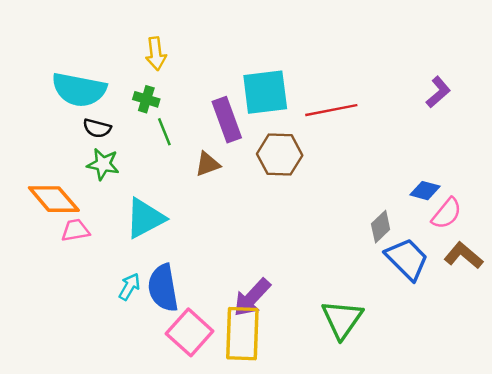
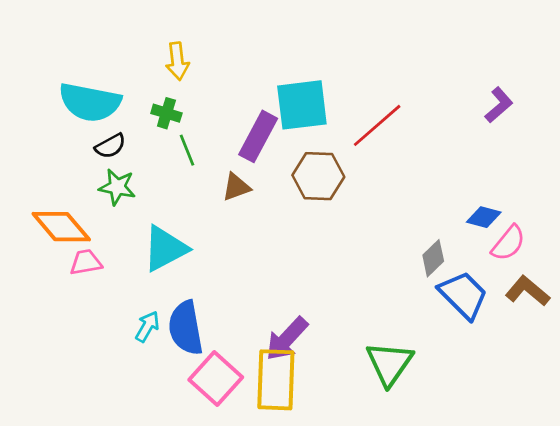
red line: (331, 110) -> (377, 125), turned -30
purple rectangle: (227, 120) -> (258, 136), turned 48
black semicircle: (97, 128) -> (110, 146), turned -44

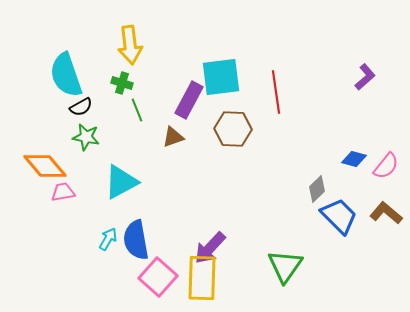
yellow arrow: (177, 61) -> (130, 45), size x1.4
cyan semicircle: (90, 102) -> (66, 75), turned 60
red line: (377, 125) -> (276, 92), turned -57
pink semicircle: (508, 243) -> (386, 166), moved

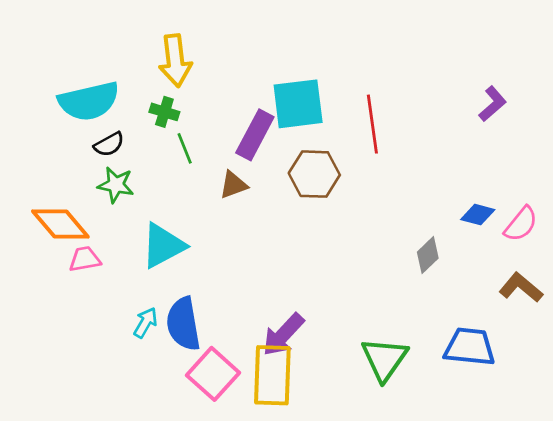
cyan semicircle: (66, 75) -> (89, 101), turned -84
blue trapezoid: (339, 216) -> (470, 347), moved, turned -39

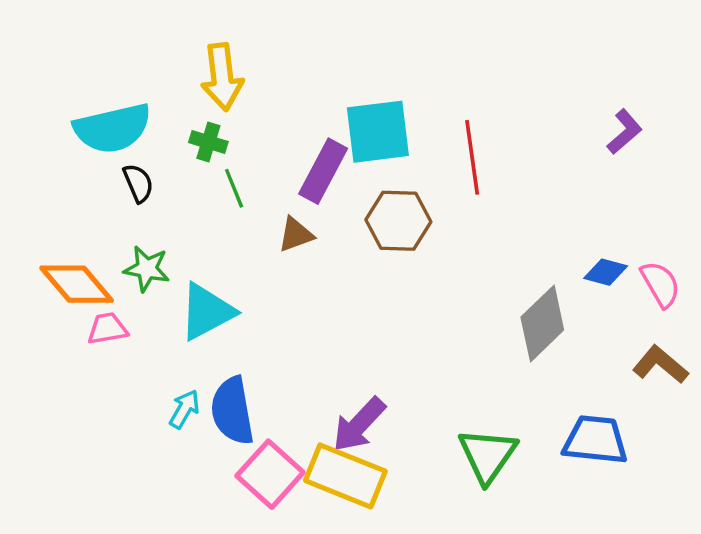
black semicircle: (109, 144) -> (138, 183), turned -84
green star: (116, 185) -> (147, 269), moved
pink semicircle: (521, 224) -> (660, 284), turned -69
gray diamond: (428, 255) -> (542, 324), size x1.6
yellow rectangle: (272, 375) -> (345, 476), turned -70

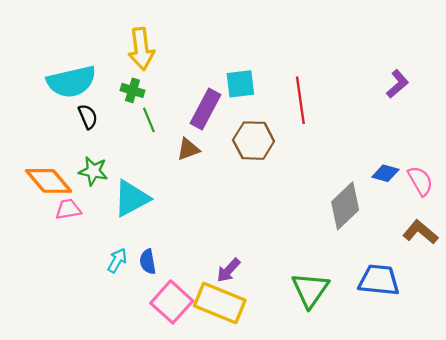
cyan square: (378, 132) -> (240, 84), size x0.7
blue semicircle: (232, 411) -> (148, 262), size x0.6
purple arrow: (359, 425) -> (228, 270), size x0.7

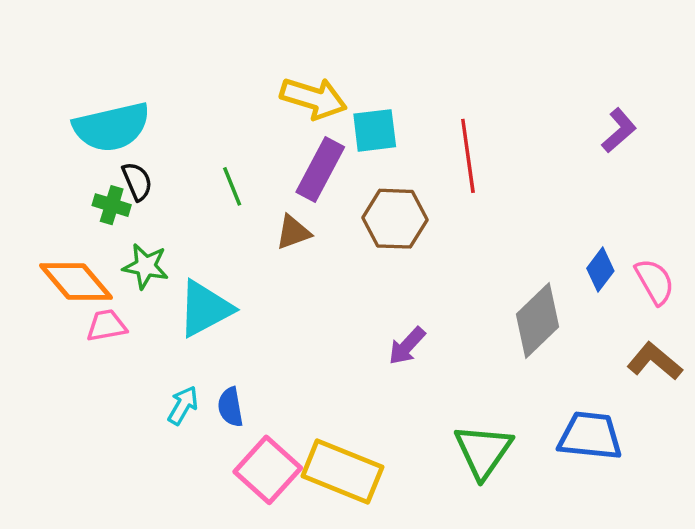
yellow arrow: (141, 49) -> (314, 98), moved, turned -66
green cross: (133, 90) -> (112, 205), moved
blue diamond: (385, 173) -> (600, 270), turned -68
purple arrow: (228, 270) -> (407, 346), moved

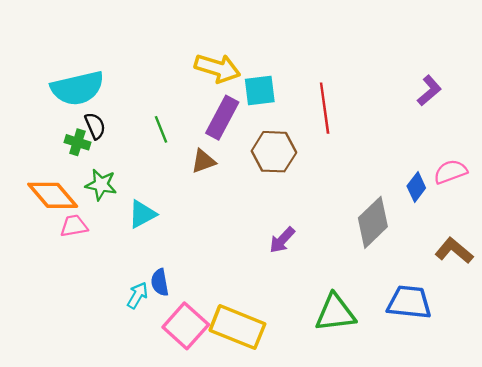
pink semicircle: (655, 281) -> (450, 172), moved, turned -80
cyan triangle: (205, 309) -> (142, 214), size x0.7
cyan arrow: (183, 405) -> (137, 295), moved
green triangle: (483, 451) -> (335, 313), turned 48

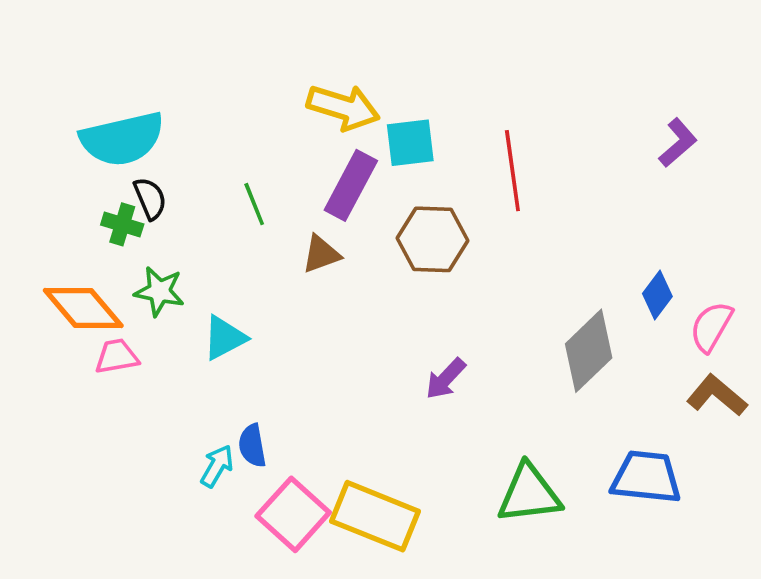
pink semicircle: (450, 172) -> (711, 327), moved, turned -40

